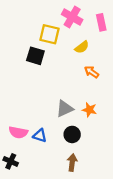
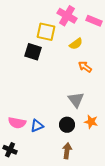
pink rectangle: (101, 22) -> (94, 21), turned -56
gray triangle: (65, 109) -> (76, 100), moved, turned -42
orange star: (89, 110) -> (91, 122), moved
blue triangle: (40, 136) -> (37, 126), turned -40

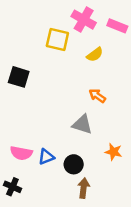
black square: (33, 52) -> (19, 77), moved
orange arrow: (85, 67) -> (97, 96), moved
gray triangle: (76, 100) -> (82, 124), moved, turned -36
black circle: (67, 125) -> (74, 164), moved

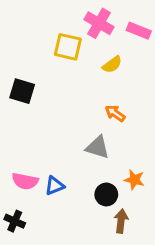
black circle: (74, 164) -> (106, 194), moved
brown arrow: (84, 188) -> (121, 221), moved

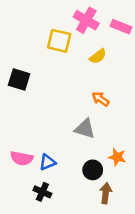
black cross: (15, 221) -> (42, 192), moved

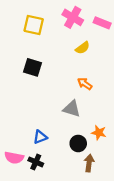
yellow square: (59, 41) -> (34, 25), moved
black square: (19, 80) -> (33, 67), moved
pink semicircle: (22, 158) -> (14, 158), moved

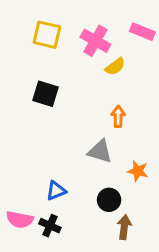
pink cross: (73, 17) -> (95, 41), moved
orange arrow: (85, 84) -> (118, 117), turned 56
orange star: (99, 133) -> (138, 171), moved

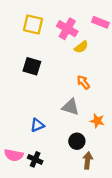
orange arrow: (118, 117) -> (83, 82), turned -40
blue triangle: (56, 191) -> (37, 125), moved

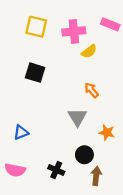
pink cross: (67, 29) -> (74, 31), turned -36
gray triangle: (70, 107) -> (77, 117), turned 42
blue triangle: (37, 125) -> (21, 132), moved
black cross: (35, 159) -> (56, 170), moved

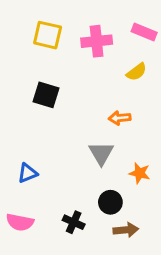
yellow semicircle: (89, 51) -> (136, 72), moved
orange arrow: (91, 90) -> (120, 118), turned -56
brown arrow: (96, 176) -> (126, 230), turned 78

